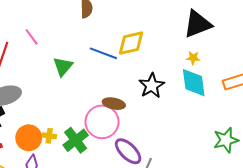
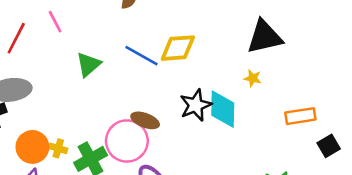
cyan diamond: (194, 83) -> (223, 109), moved

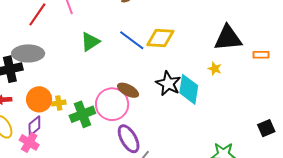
black star: (196, 105) -> (168, 84), turned -30
orange rectangle: (300, 116) -> (261, 55), moved, size x0.7
yellow cross: (58, 148) -> (59, 103), turned -32

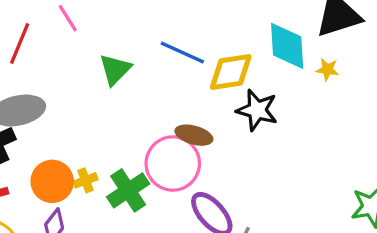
yellow diamond: (160, 38) -> (231, 72), moved
cyan diamond: (189, 89) -> (287, 46), moved

